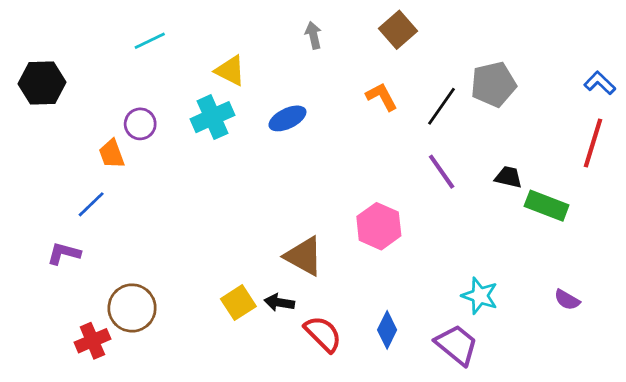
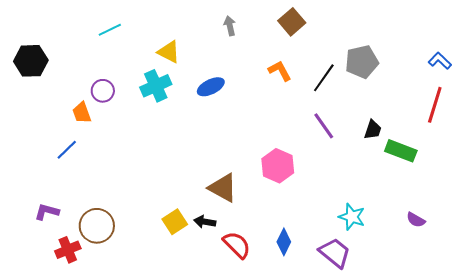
black trapezoid: (508, 177) -> (373, 130), turned 95
purple L-shape: (64, 253) -> (47, 212), moved

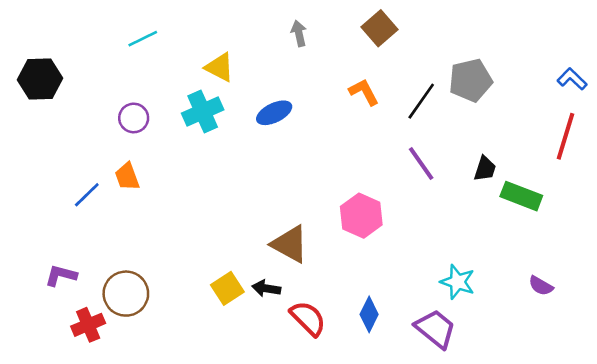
orange trapezoid: (82, 113) -> (127, 177), moved

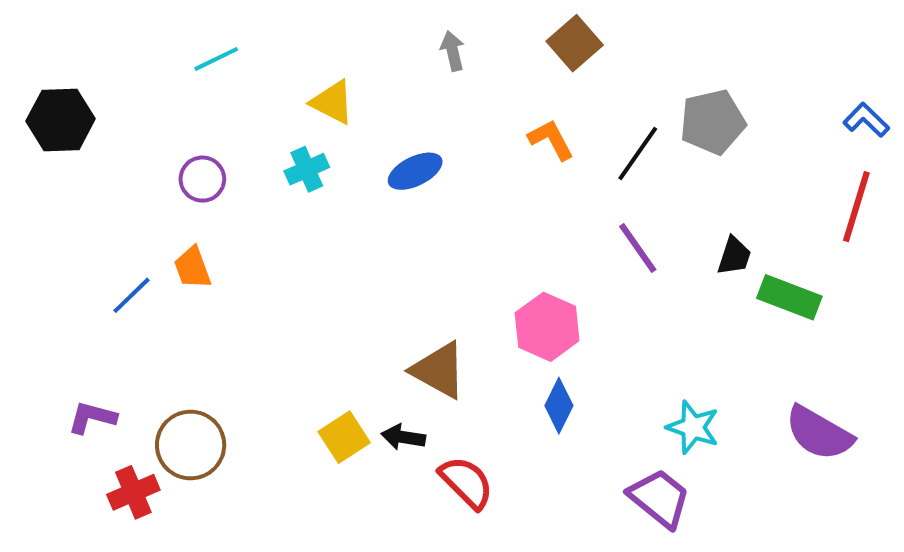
cyan cross: (203, 111) -> (307, 169), size x0.7
purple semicircle: (541, 286) -> (819, 433), size x1.8
blue diamond: (369, 314) -> (559, 406), moved

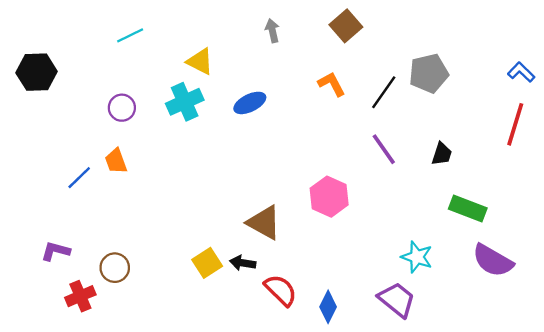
cyan cross: (307, 169) -> (185, 102), size x1.4
green rectangle: (789, 297) -> (468, 208), moved
blue diamond: (559, 406) -> (328, 307), moved
brown circle: (191, 445) -> (115, 268), size x0.7

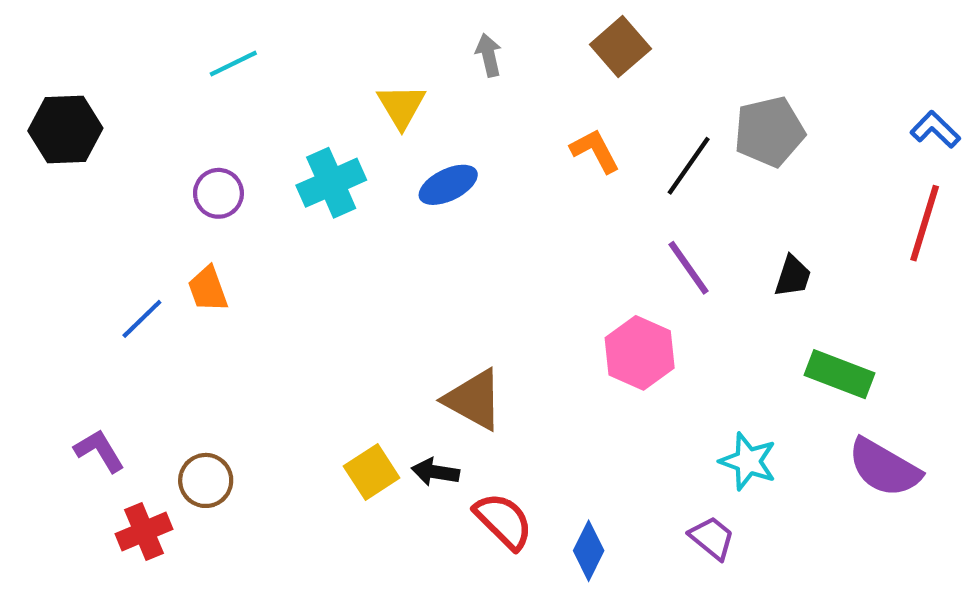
yellow triangle: (200, 61) -> (401, 106), moved, turned 32
pink hexagon: (329, 197) -> (640, 353), moved
purple L-shape: (55, 251) -> (99, 451), turned 44
purple trapezoid: (397, 300) -> (712, 538), size x0.7

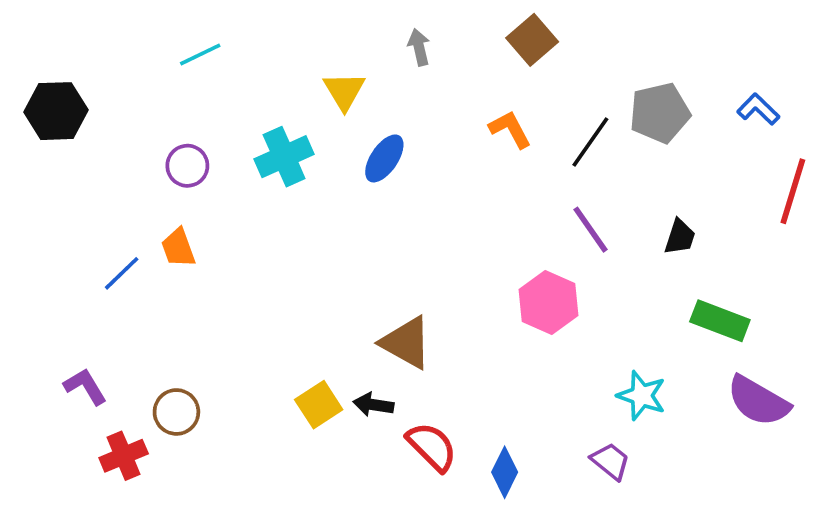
blue L-shape: (935, 130) -> (758, 109), moved
blue ellipse: (448, 185) -> (384, 158), turned -30

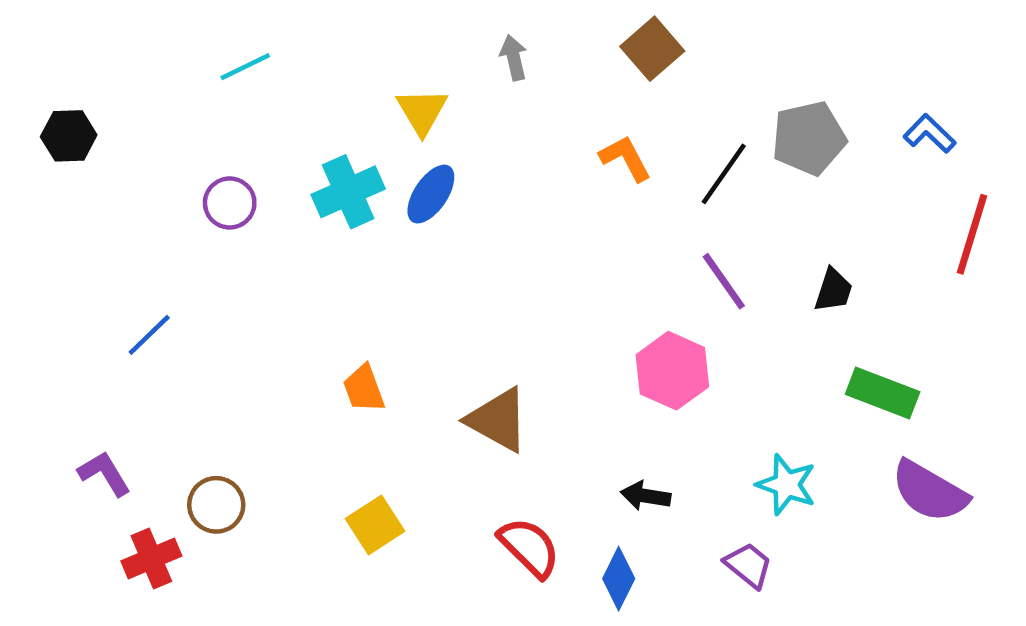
black hexagon: (56, 111) -> (69, 136), size x0.7
blue ellipse: (384, 158) -> (431, 194), moved
orange trapezoid: (178, 248) -> (364, 389), moved
yellow square: (319, 405) -> (375, 525), moved
black arrow: (373, 405) -> (646, 496), moved

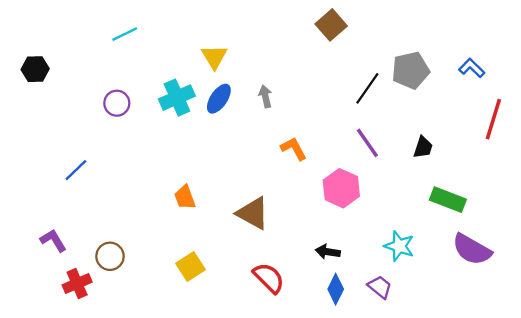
gray arrow: (514, 58) -> (265, 96), moved
orange L-shape: (625, 158) -> (294, 149), moved
blue diamond: (619, 579) -> (336, 289), moved

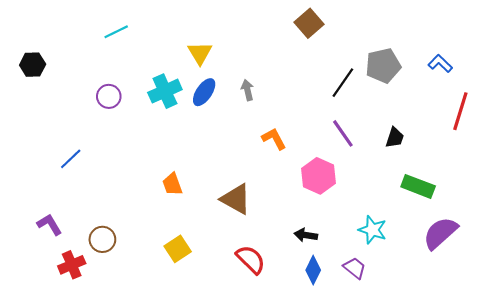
purple semicircle: (472, 249) -> (440, 233), turned 108

